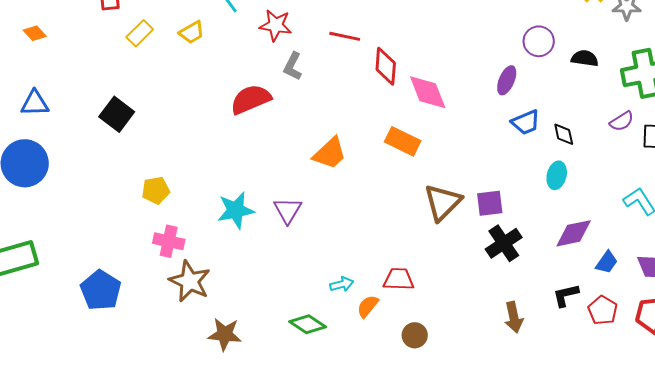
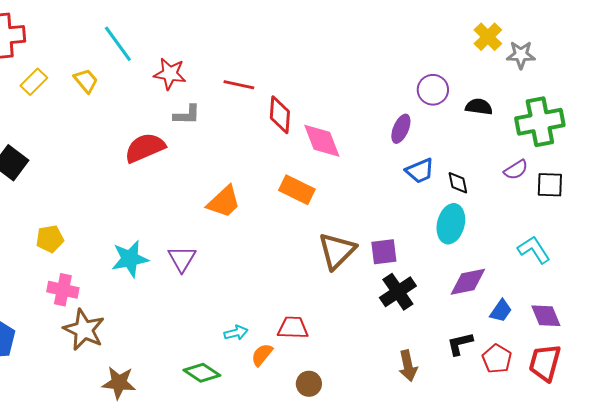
yellow trapezoid: (192, 32) -> (86, 81), turned -100
gray L-shape: (293, 66) -> (187, 115), turned -116
cyan ellipse: (557, 175) -> (451, 224), size x1.4

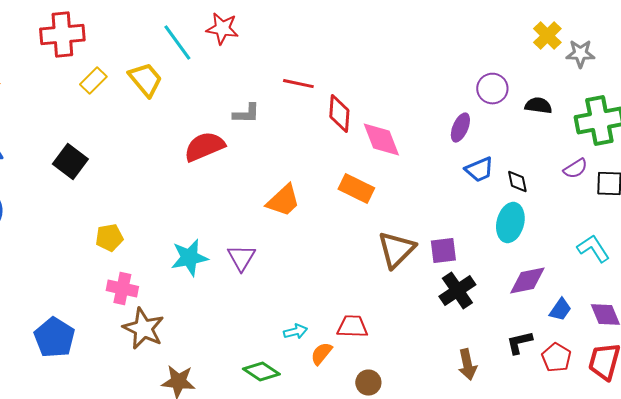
red star: (170, 74) -> (222, 29), moved
yellow trapezoid: (86, 81) -> (145, 80), size x1.4

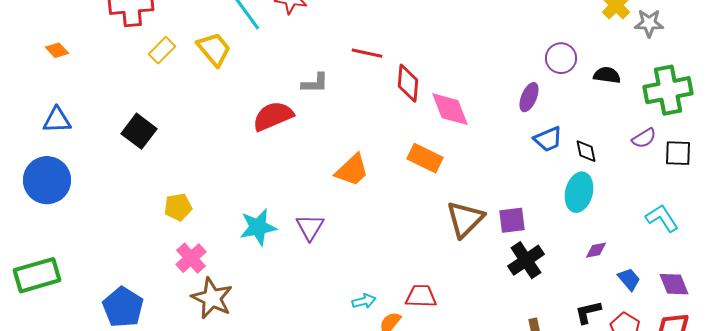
purple diamond: (527, 281) -> (596, 250), size x0.6
pink cross: (122, 289) -> (191, 258), turned 36
blue trapezoid: (560, 310) -> (629, 279), turned -75

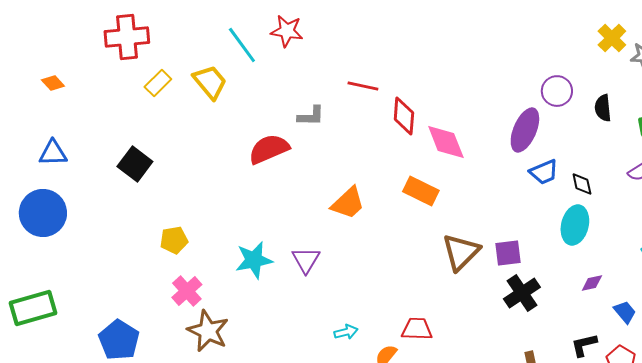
black semicircle: (607, 75) -> (603, 108), turned -104
purple ellipse: (529, 97) -> (525, 130), size x1.5
cyan arrow: (364, 301) -> (346, 332), moved

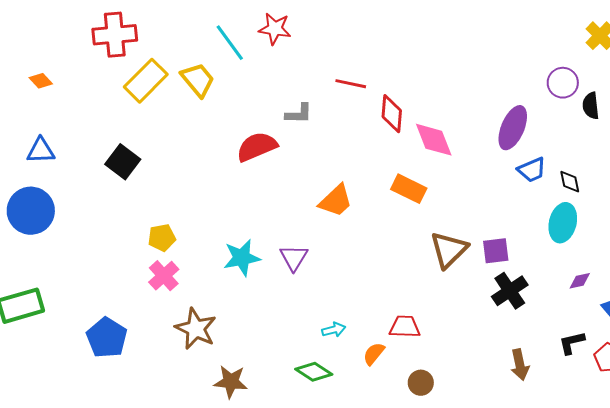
yellow rectangle: (158, 83) -> (146, 81), size x1.6
purple circle: (557, 91) -> (563, 83), moved
pink cross: (187, 291) -> (164, 276), moved

